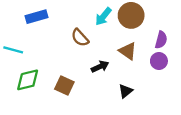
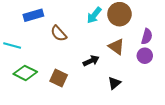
brown semicircle: (80, 38) -> (59, 33), moved
green diamond: (28, 80) -> (25, 73), turned 40

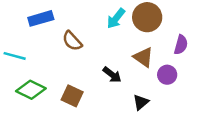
purple circle: (145, 56) -> (167, 75), moved
black arrow: (91, 61) -> (112, 75), turned 63

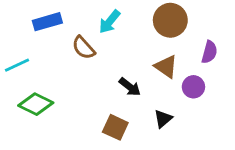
cyan arrow: (116, 18) -> (110, 22), moved
cyan line: (15, 56) -> (17, 65), turned -40
brown square: (72, 96) -> (115, 127), moved

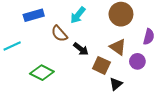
black arrow: (130, 87) -> (81, 49), moved
green diamond: (36, 104) -> (42, 73), moved
brown square: (115, 127) -> (101, 65), moved

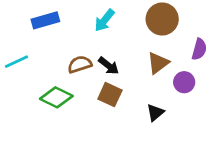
brown semicircle: (59, 34) -> (80, 64), moved, turned 114
brown triangle: (118, 47) -> (158, 63), turned 48
brown square: (101, 65) -> (110, 95), moved

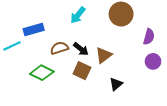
blue rectangle: (45, 20) -> (34, 29), moved
brown triangle: (158, 63) -> (104, 55), moved
purple circle: (184, 82) -> (153, 61), moved

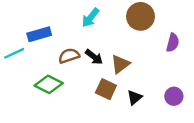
purple circle: (153, 61) -> (174, 96), moved
brown square: (82, 71) -> (106, 89), moved

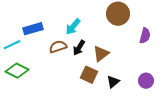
cyan arrow: (90, 18) -> (73, 27), moved
black arrow: (94, 57) -> (79, 48), turned 84
green diamond: (49, 84) -> (17, 71), moved

